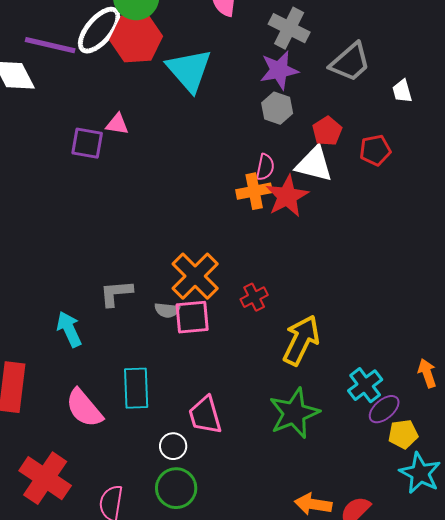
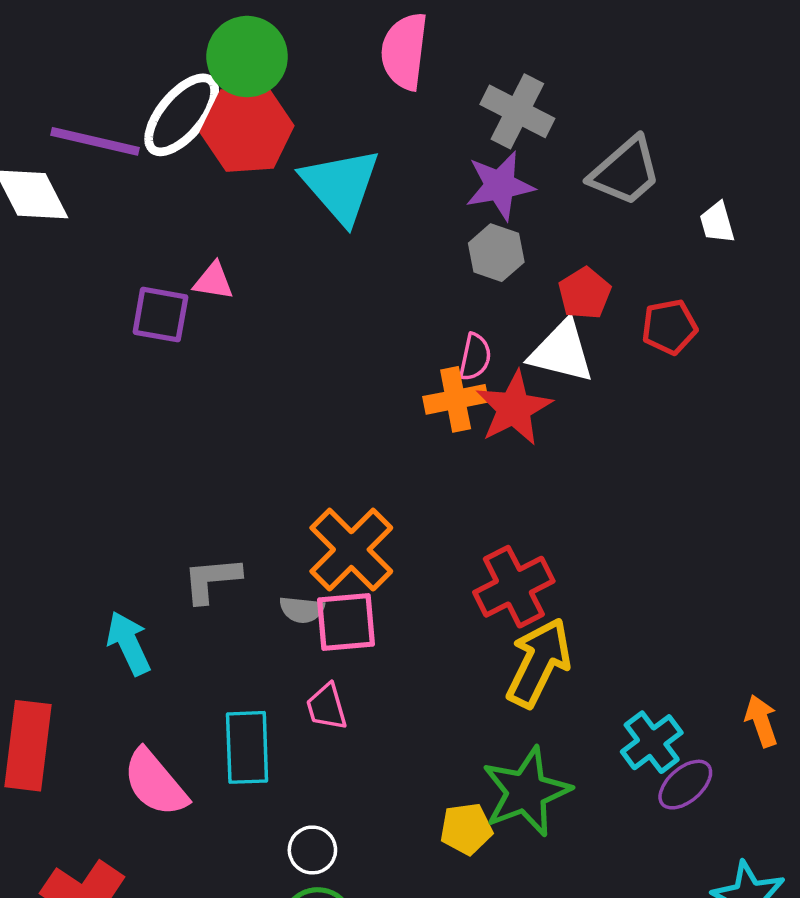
red cross: (254, 297) -> (514, 587), moved, size x1.6
pink trapezoid: (205, 415) -> (327, 707), moved, size x0.7
yellow pentagon: (403, 434) -> (466, 829), moved

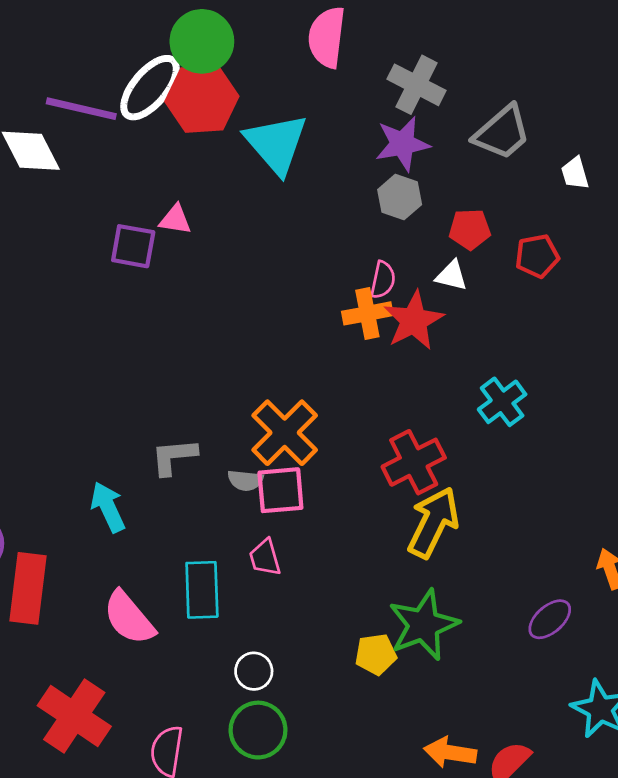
red pentagon: (585, 293) -> (470, 229), turned 30
white triangle: (562, 352) -> (452, 276), size x0.6
cyan cross: (652, 742) -> (502, 402), moved

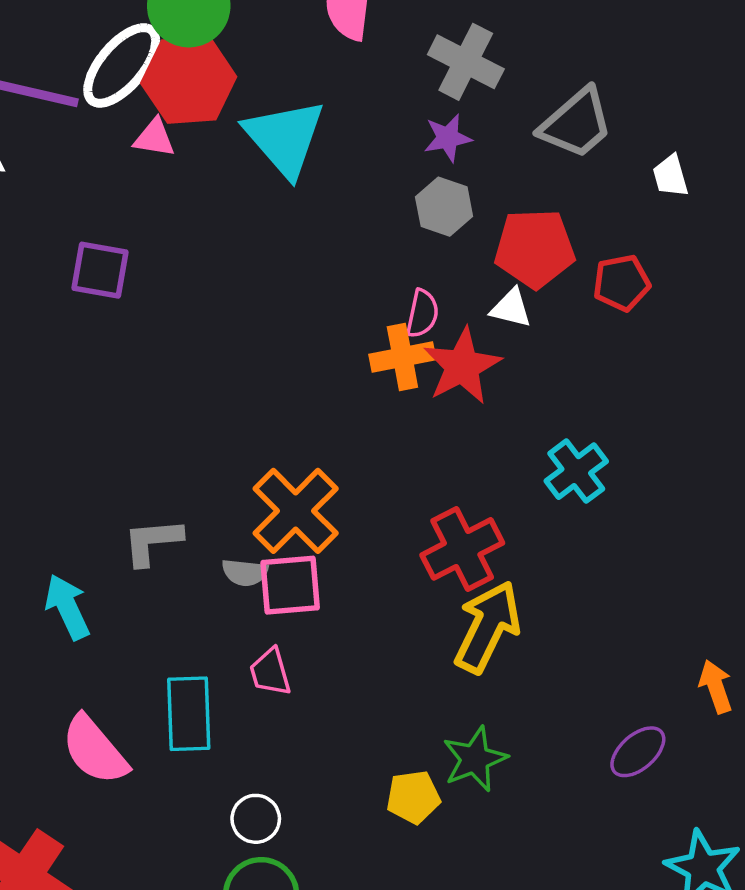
purple star: (402, 144) -> (448, 138), size x0.7
pink triangle: (175, 219) -> (154, 138), moved
red pentagon: (470, 229) -> (535, 248), size x1.5
green star: (424, 625) -> (475, 759), size x0.7

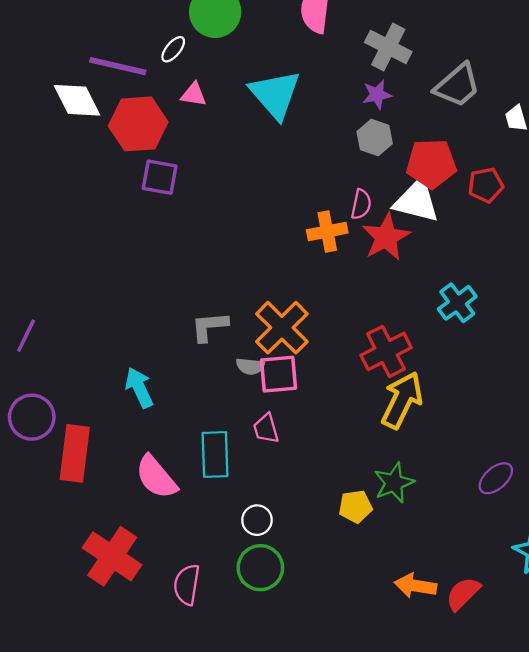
white ellipse: (122, 65) -> (173, 49), size x0.5
red hexagon: (189, 80) -> (138, 124), moved
white triangle: (511, 308) -> (417, 201), size x1.8
orange cross: (402, 357) -> (327, 231), moved
gray L-shape: (152, 542) -> (209, 327), moved

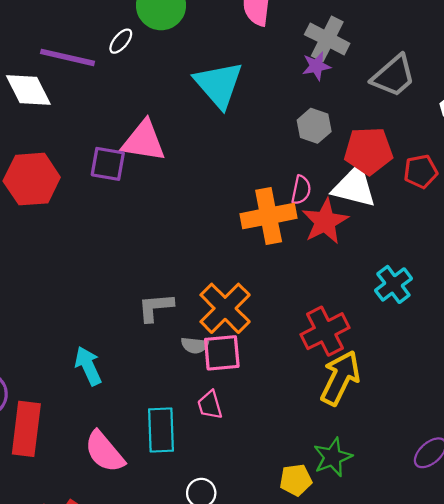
pink triangle: (194, 95) -> (144, 141), moved, size x1.8
purple star: (377, 95) -> (316, 66), moved
red hexagon: (138, 124) -> (32, 179), moved
orange cross: (327, 231) -> (269, 216), size x1.4

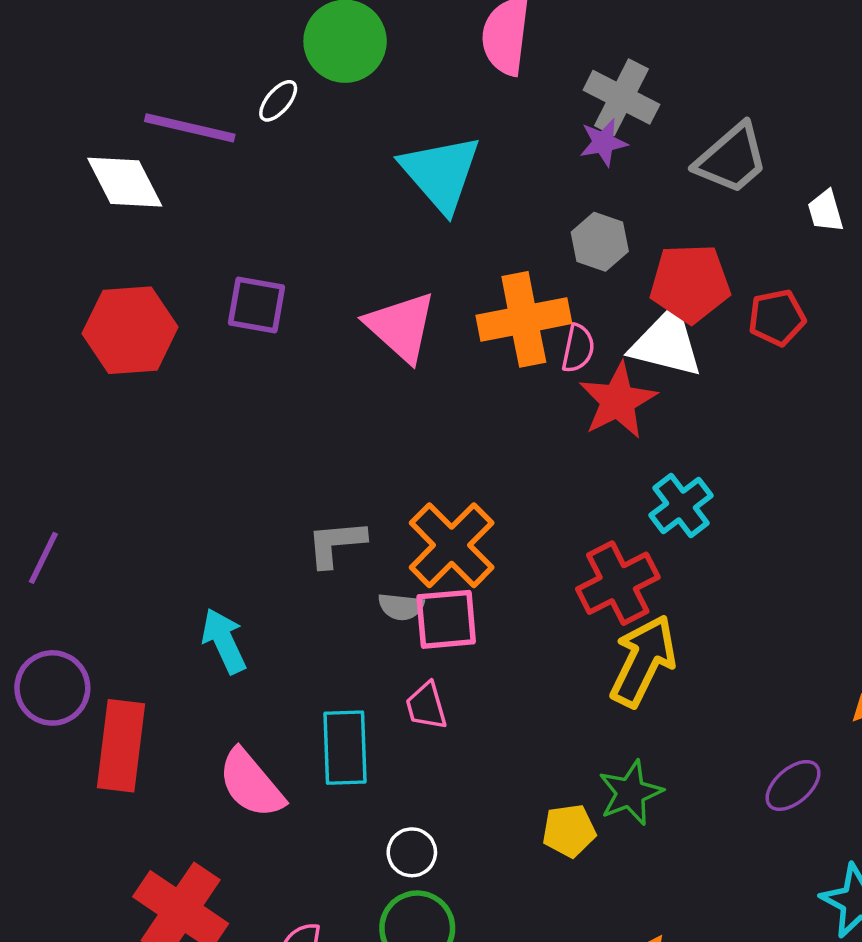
pink triangle: (144, 141) -> (401, 327), moved, turned 33
orange cross: (269, 216) -> (524, 319), moved
cyan cross: (393, 284) -> (681, 505), moved

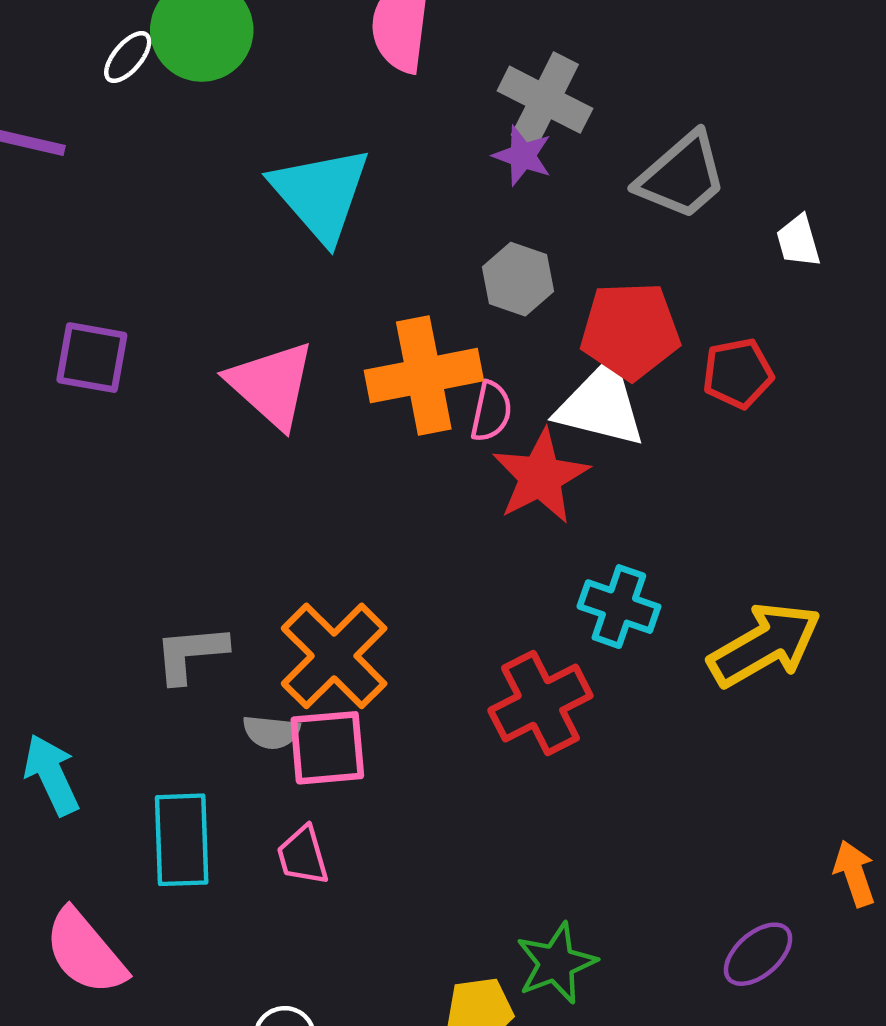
white ellipse: (278, 101) -> (128, 57), moved
purple star: (603, 142) -> (522, 156), turned 30
cyan cross: (681, 505) -> (619, 607), turned -34
yellow arrow: (643, 661) -> (765, 645), moved, turned 34
cyan rectangle: (345, 748) -> (182, 840), moved

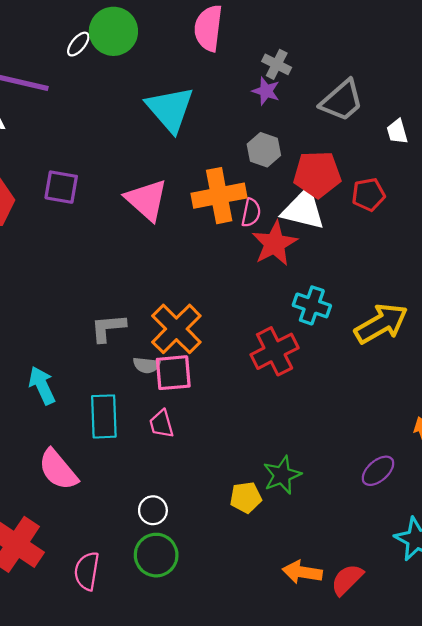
gray cross: (545, 100) -> (277, 64), size x0.7

